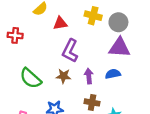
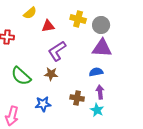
purple L-shape: (70, 51) -> (57, 51), turned 30
purple arrow: (89, 76) -> (100, 92), moved

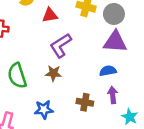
green semicircle: (21, 76) -> (17, 76), turned 30
cyan star: (97, 110) -> (130, 117), moved

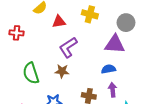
gray circle: (114, 14) -> (126, 23), moved

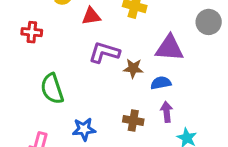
gray circle: (126, 23) -> (209, 22), moved
purple L-shape: (68, 47) -> (104, 52), turned 50
brown star: (62, 71) -> (133, 68), moved

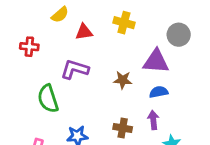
gray circle: (209, 22) -> (179, 35), moved
purple L-shape: (104, 52) -> (75, 69), moved
blue semicircle: (161, 83) -> (159, 92), moved

